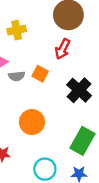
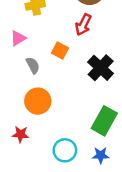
gray semicircle: (17, 76) -> (33, 65), moved, turned -112
orange circle: (32, 122) -> (38, 101), moved

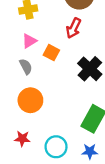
pink triangle: (18, 38) -> (29, 41), moved
red star: (21, 134) -> (22, 139), moved

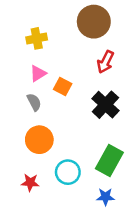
red arrow: (73, 28) -> (105, 62), moved
cyan circle: (56, 147) -> (68, 172), moved

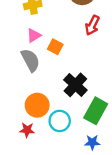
gray semicircle: (34, 102) -> (30, 60), size x1.5
black cross: (105, 105) -> (75, 85), moved
orange circle: (39, 140) -> (37, 105), moved

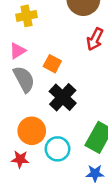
pink triangle: (34, 35) -> (17, 51), moved
black cross: (75, 85) -> (63, 97), moved

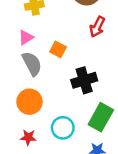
black cross: (63, 97) -> (84, 80), moved, turned 30
orange circle: (32, 131) -> (29, 102), moved

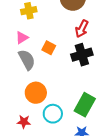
black cross: (84, 80) -> (82, 55), moved
orange circle: (29, 102) -> (36, 93), moved

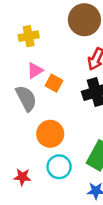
pink triangle: (22, 38) -> (35, 70), moved
orange circle: (36, 93) -> (50, 134), moved

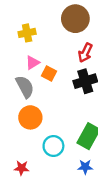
orange circle: (50, 134) -> (30, 117), moved
red star: (22, 177) -> (22, 168), moved

